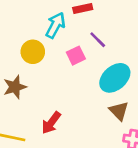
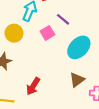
brown triangle: (119, 111) -> (77, 80), moved, turned 42

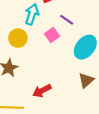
red arrow: (33, 86) -> (42, 91), turned 36

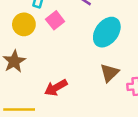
pink square: (52, 35) -> (55, 20), moved

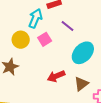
red arrow: (56, 88) -> (56, 76), moved

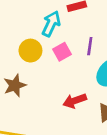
purple line: (67, 26) -> (90, 46), moved, turned 56

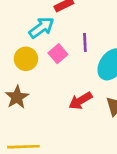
cyan arrow: (51, 24) -> (42, 28), turned 40

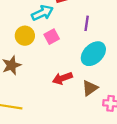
purple line: (85, 43) -> (87, 23), moved

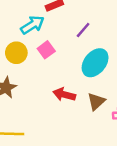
purple line: (87, 23) -> (83, 30), turned 40
red arrow: (62, 78) -> (64, 95), turned 42

